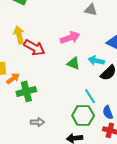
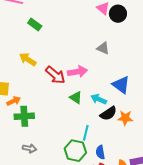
yellow arrow: (19, 35) -> (28, 59), turned -54
red arrow: (34, 48) -> (55, 75), moved
cyan line: (90, 96) -> (86, 133), turned 35

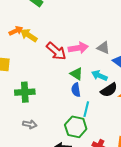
gray triangle: (103, 48) -> (103, 48), moved
orange arrow: (14, 101) -> (16, 31), moved
blue semicircle: (100, 152) -> (76, 90), moved

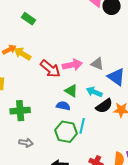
blue semicircle: (76, 90) -> (63, 106), moved, turned 112
green hexagon: (76, 127) -> (66, 132), moved

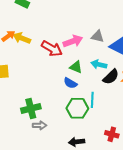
blue semicircle: (63, 106) -> (70, 83), turned -152
green cross: (20, 111) -> (31, 109), moved

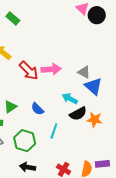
gray triangle: (97, 36) -> (84, 72), moved
green triangle: (76, 67) -> (10, 107), moved, turned 48
green hexagon: (77, 108) -> (25, 141), moved

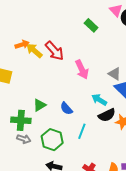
green rectangle: (13, 18) -> (91, 25), moved
pink arrow: (51, 69) -> (82, 69), turned 66
red arrow: (29, 71) -> (55, 51), moved

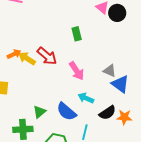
green rectangle: (91, 25) -> (77, 34), moved, turned 40
cyan arrow: (99, 100) -> (86, 98), moved
blue semicircle: (66, 108) -> (66, 112), size x1.5

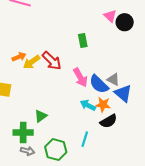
yellow arrow: (27, 58) -> (32, 62), turned -72
blue semicircle: (66, 112) -> (99, 84), moved
orange star: (124, 117) -> (103, 105), moved

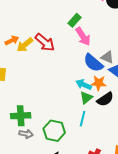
green rectangle: (83, 41) -> (75, 20), turned 56
pink arrow: (80, 77) -> (83, 37), moved
green triangle: (41, 116) -> (86, 98), moved

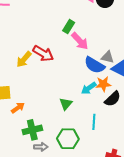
orange arrow: (12, 40) -> (18, 108), moved
cyan arrow: (84, 85) -> (89, 88), turned -49
green triangle: (86, 98) -> (66, 104), moved

